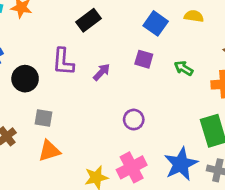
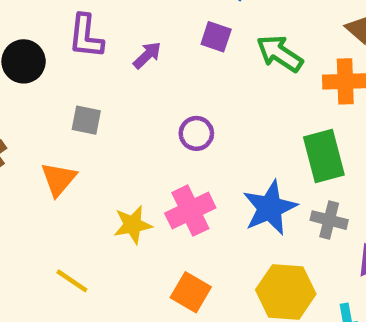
green arrow: (184, 68) -> (280, 54), size x1.5
gray square: (43, 118) -> (86, 120), moved
orange triangle: (49, 151) -> (59, 179), turned -35

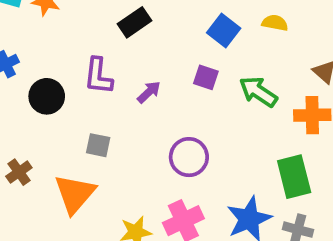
purple circle: (196, 133) -> (189, 157), size x1.4
orange triangle: (59, 179) -> (75, 194), size x1.4

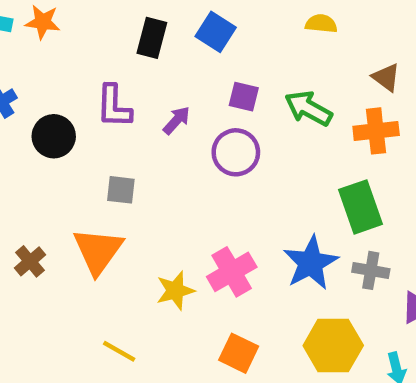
black rectangle: (135, 22) -> (152, 38), turned -36
blue square: (224, 30) -> (216, 32), moved
purple circle: (189, 157) -> (236, 152), moved
brown cross: (19, 172) -> (30, 261), moved

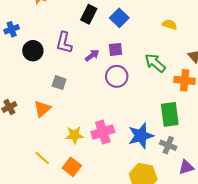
purple square: (244, 97) -> (115, 49), moved, turned -32
orange triangle: (98, 251) -> (42, 109), size x0.7
orange square: (239, 353) -> (72, 167), moved

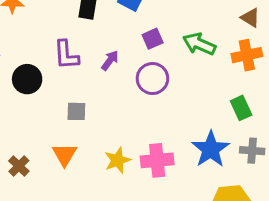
purple square: (115, 49) -> (153, 39), moved
green rectangle: (170, 114) -> (241, 108), size x0.7
pink cross: (103, 132) -> (157, 160), turned 30
yellow star: (75, 135) -> (117, 160), moved

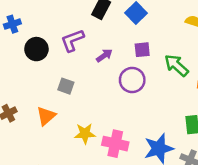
purple L-shape: (66, 55) -> (72, 40), turned 55

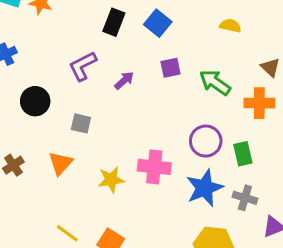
black circle: (36, 49) -> (35, 101), moved
purple circle: (132, 80) -> (206, 141), moved
pink cross: (115, 144) -> (154, 167), moved

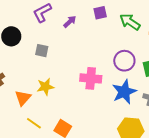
orange triangle: (60, 163) -> (23, 98), moved
yellow star: (111, 180) -> (45, 87), moved

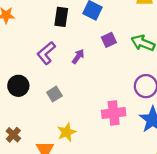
gray square: (42, 51) -> (54, 94), turned -32

